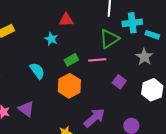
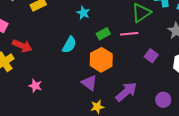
cyan semicircle: (37, 71) -> (69, 45), turned 66
purple triangle: (26, 109) -> (89, 83), moved

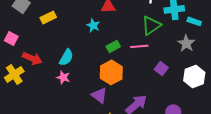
cyan semicircle: (69, 45) -> (66, 57), moved
pink star: (35, 86) -> (63, 77), moved

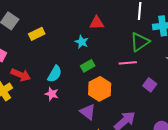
green rectangle: (113, 46) -> (88, 66), moved

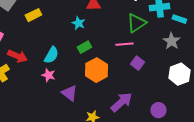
purple square: (150, 85) -> (137, 63), moved
purple triangle: (88, 112) -> (69, 93), moved

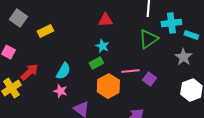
cyan star: (78, 23) -> (102, 46), moved
pink line: (124, 44) -> (130, 71), moved
red arrow: (17, 56) -> (29, 72), turned -66

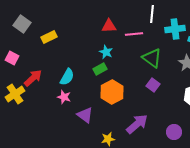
green triangle: (148, 39) -> (152, 58), moved, turned -50
pink line: (130, 71) -> (134, 34), moved

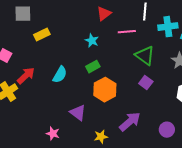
gray square: (22, 24) -> (23, 14), moved, turned -36
red triangle: (109, 26) -> (104, 14), moved, turned -35
cyan star: (106, 52) -> (92, 41), moved
pink star: (64, 97) -> (53, 134), moved

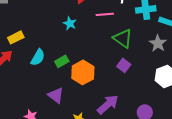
yellow rectangle: (42, 35) -> (16, 37), moved
green rectangle: (93, 67) -> (62, 61), moved

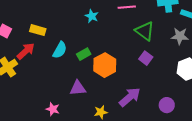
yellow rectangle: (16, 37) -> (38, 30), turned 42
gray star: (158, 43) -> (180, 36), turned -30
purple triangle: (56, 95) -> (78, 88), turned -42

